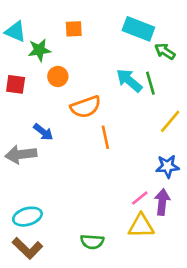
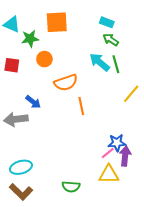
orange square: (74, 29) -> (57, 22), size x1.6
cyan rectangle: (138, 29) -> (107, 22), size x0.6
green arrow: (165, 51) -> (111, 40), moved
blue star: (168, 166) -> (117, 143), moved

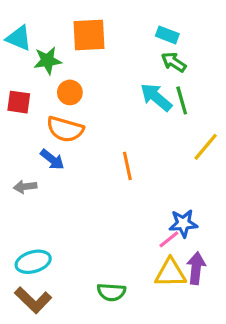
orange semicircle: (66, 83) -> (65, 129), moved, turned 35
gray arrow: (16, 119) -> (25, 187), size x0.6
purple arrow: (125, 156) -> (196, 268), moved

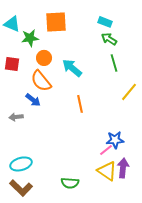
cyan arrow: (156, 97) -> (72, 68), moved
orange semicircle: (65, 129) -> (41, 81), turned 35
yellow triangle: (170, 273) -> (107, 171), turned 35

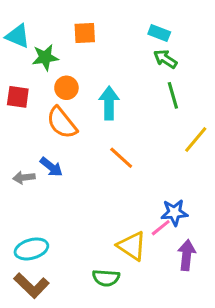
orange square: (56, 22) -> (85, 33), size x0.7
cyan arrow: (72, 68) -> (109, 103), turned 50
blue arrow: (33, 100) -> (51, 167), moved
orange line: (80, 104) -> (121, 158), turned -36
yellow triangle: (107, 171) -> (132, 246), moved

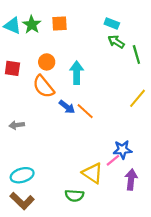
green star: (45, 57) -> (32, 25), moved, turned -30
green line: (173, 95) -> (136, 54), moved
blue arrow: (51, 167) -> (67, 107), moved

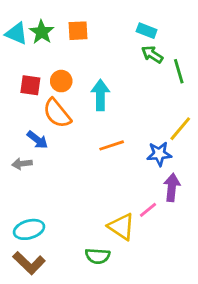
red square: (12, 68) -> (30, 85), moved
blue arrow: (67, 107) -> (37, 140), moved
orange line: (85, 111) -> (112, 145), turned -60
blue star: (123, 150) -> (159, 154), moved
purple arrow: (131, 180) -> (172, 187), moved

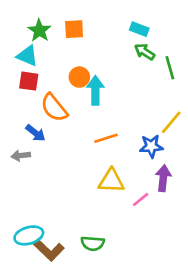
cyan triangle: (16, 33) -> (27, 56), moved
orange circle: (61, 81) -> (79, 77), moved
yellow triangle: (121, 227) -> (111, 181), moved, turned -32
cyan ellipse: (29, 229) -> (29, 235), moved
brown L-shape: (29, 263) -> (49, 250), moved

